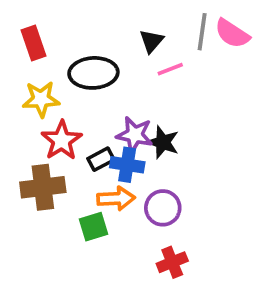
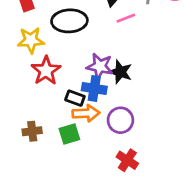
black rectangle: (101, 159) -> (75, 98), moved, turned 48
brown cross: (43, 187) -> (32, 131), moved, size x0.6
red cross: (172, 262) -> (127, 160), turned -35

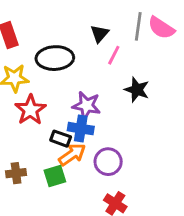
pink line: (126, 18) -> (114, 55), turned -42
black star: (120, 72) -> (137, 90), moved
orange arrow: (86, 113) -> (72, 154), turned -32

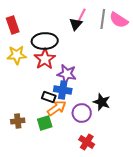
pink line: (114, 55) -> (82, 15), moved
black star: (137, 90) -> (102, 102), moved
red star: (30, 110) -> (45, 59), moved

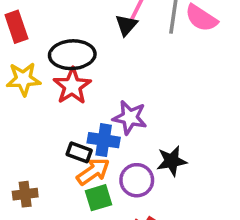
purple star: (67, 74) -> (130, 117), moved
black star: (102, 102) -> (172, 161), turned -30
green square: (45, 123) -> (98, 198), moved

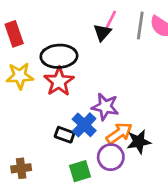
blue cross: (104, 140) -> (84, 125), turned 35
orange arrow: (93, 171) -> (119, 133), moved

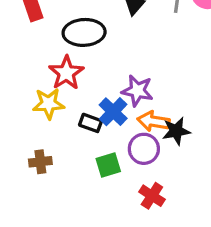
yellow star: (20, 76) -> (48, 104), moved
red star: (59, 81) -> (66, 73), moved
orange arrow: (119, 133) -> (154, 121), turned -136

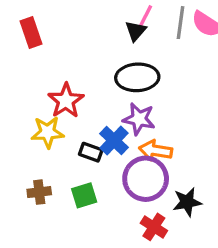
black ellipse: (84, 32) -> (137, 77), moved
black star: (176, 131) -> (187, 202), moved
purple circle: (144, 149) -> (146, 179), size x1.4
green square: (108, 165) -> (84, 195), moved

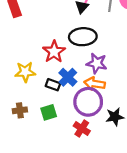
red star: (66, 101) -> (54, 52), moved
purple star: (139, 119) -> (97, 63), moved
red cross: (154, 227) -> (82, 128), moved

